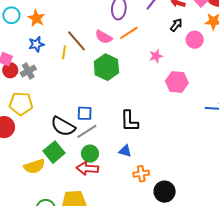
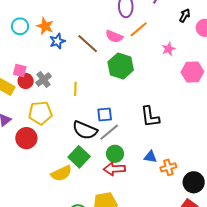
blue star: (36, 44) -> (57, 41), moved
yellow line: (64, 52) -> (75, 89), moved
blue triangle: (125, 151) -> (150, 157), moved

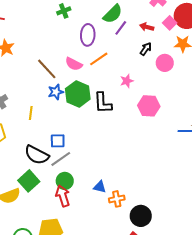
blue star: (57, 41) -> (56, 92), moved
black L-shape: (150, 117) -> (103, 103), moved
red arrow: (114, 169) -> (63, 196), turned 70

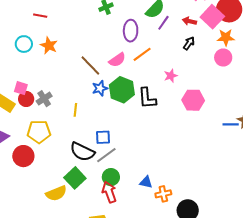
pink square: (170, 23) -> (212, 17), size x1.6
pink circle: (165, 63) -> (223, 57), moved
pink semicircle: (74, 64) -> (117, 60), turned -60

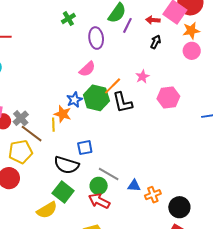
orange star: (49, 45) -> (63, 114), moved
orange line: (142, 54) -> (113, 86), moved
brown line: (90, 66) -> (32, 134), moved
gray line: (106, 155) -> (109, 174), moved, turned 75
red arrow: (109, 192) -> (99, 201), turned -35

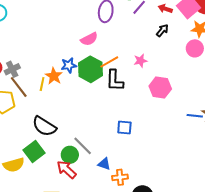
blue square: (85, 148) -> (124, 128), moved

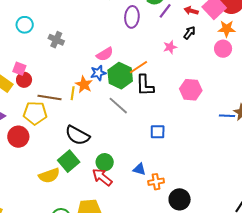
pink semicircle: (89, 39) -> (105, 54), moved
pink star: (140, 61) -> (170, 47), moved
gray cross: (12, 69) -> (56, 40), moved, turned -35
brown line: (19, 87) -> (49, 98), turned -40
gray line: (83, 146) -> (118, 106), moved

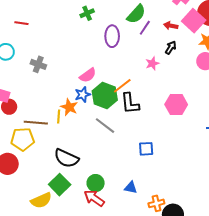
orange cross: (156, 182) -> (156, 203), moved

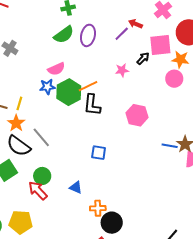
green semicircle: (136, 14) -> (64, 35), moved
pink square: (194, 21) -> (160, 45), moved, turned 30
red arrow: (171, 26) -> (135, 24), moved
orange star: (69, 107) -> (16, 123), moved
gray line: (105, 126) -> (41, 137), moved

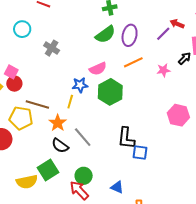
orange line: (88, 86) -> (133, 62), moved
blue star: (47, 87) -> (80, 85), moved
yellow line: (19, 103) -> (70, 102), moved
black L-shape: (92, 105) -> (126, 138), moved
black semicircle: (19, 146) -> (60, 146), size x0.7

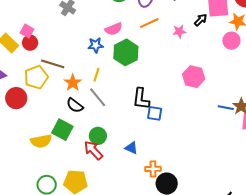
yellow line: (70, 102) -> (96, 75), moved
yellow pentagon: (21, 118) -> (36, 77), turned -30
green square: (48, 170) -> (62, 130), turned -30

